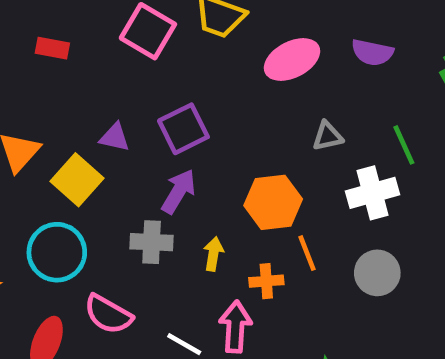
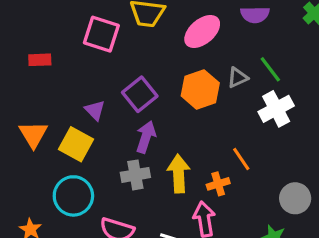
purple triangle: (115, 137) -> (95, 110), turned 45
green line: (404, 145) -> (270, 69), moved
orange hexagon: (273, 202) -> (200, 89), moved
yellow arrow: (213, 254) -> (179, 174), size x1.6
gray circle: (377, 273) -> (295, 198), moved

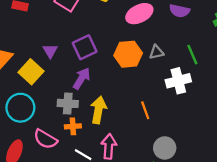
green line: (270, 69) -> (192, 55), moved
orange cross: (218, 184) -> (73, 126), moved
gray circle: (295, 198) -> (165, 148), moved

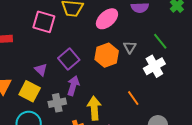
gray triangle: (156, 52) -> (130, 47), turned -32
gray cross: (68, 103) -> (57, 103), moved

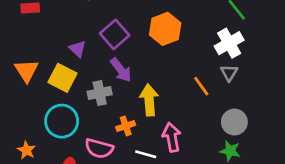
gray triangle: (130, 47) -> (229, 73), moved
purple arrow: (73, 86) -> (121, 70), turned 126

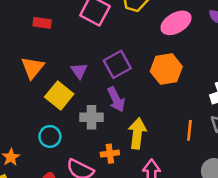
orange triangle: (26, 71) -> (33, 68), moved
orange line: (201, 86) -> (189, 130), turned 30
cyan circle: (62, 121) -> (50, 136), size x0.7

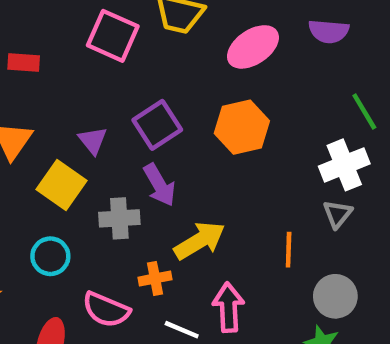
orange line: (189, 130) -> (289, 250), moved
yellow arrow: (137, 133) -> (200, 241), turned 56

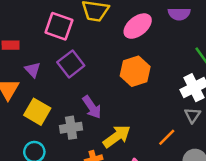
purple square: (157, 125) -> (71, 64), moved
purple triangle: (93, 140) -> (33, 70), moved
orange line: (289, 250) -> (167, 137), turned 48

